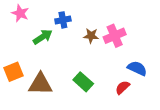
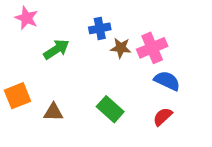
blue cross: (63, 20) -> (100, 28), moved
blue semicircle: (137, 68) -> (167, 81), moved
brown triangle: (40, 84) -> (53, 112), size x0.6

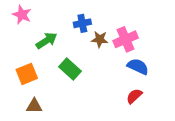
orange square: (17, 96) -> (27, 74), moved
green rectangle: (110, 109) -> (70, 69), moved
brown triangle: (53, 112) -> (34, 106), moved

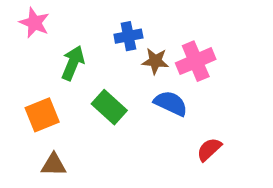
green arrow: (47, 41) -> (73, 63), turned -35
blue semicircle: (138, 67) -> (171, 103), moved

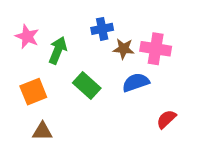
pink star: (34, 23) -> (27, 37), moved
pink cross: (196, 61) -> (156, 49), turned 32
blue semicircle: (171, 103) -> (136, 82), turned -44

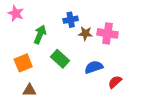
pink star: (27, 37) -> (16, 13), moved
blue semicircle: (136, 82) -> (94, 67), moved

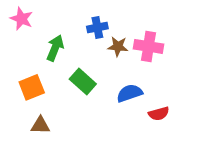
red semicircle: (115, 82) -> (159, 114), turned -152

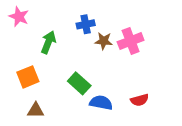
pink cross: (149, 46) -> (131, 41), turned -30
green rectangle: (83, 82) -> (79, 83), moved
blue semicircle: (130, 93) -> (101, 103), moved, turned 30

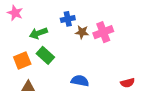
green arrow: (48, 42) -> (38, 33), turned -132
green rectangle: (79, 83) -> (45, 55), moved
red semicircle: (140, 100) -> (128, 83), moved

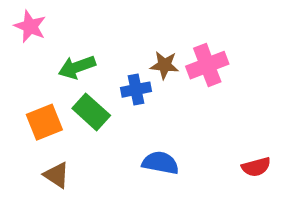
blue cross: (68, 19) -> (136, 90), moved
brown triangle: (28, 87) -> (57, 175), turned 32

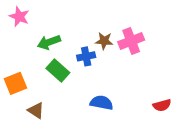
orange square: (44, 122) -> (15, 83), moved

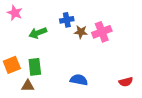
blue cross: (86, 56) -> (67, 20), moved
green rectangle: (58, 71) -> (35, 67), moved, turned 42
brown triangle: (36, 110) -> (28, 86), turned -32

